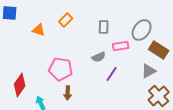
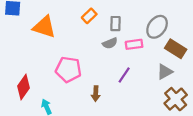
orange rectangle: (66, 20) -> (89, 16), moved
orange triangle: (39, 30) -> (44, 27), size x1.6
gray semicircle: (99, 57) -> (110, 43), moved
brown arrow: (68, 93) -> (96, 94), moved

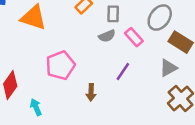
pink rectangle: (134, 44) -> (134, 37), turned 56
pink pentagon: (68, 70) -> (60, 65), turned -30

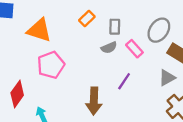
pink pentagon: (60, 65) -> (51, 65), moved
brown arrow: (91, 92) -> (94, 101), size x1.6

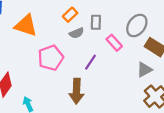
gray semicircle: (109, 48) -> (77, 33), moved
pink pentagon: (51, 65) -> (51, 58), moved
purple line: (124, 81) -> (91, 62), moved

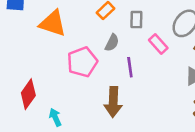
gray semicircle: (77, 33) -> (112, 43), moved, turned -40
purple line: (91, 62) -> (130, 67), turned -42

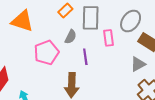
gray rectangle: (136, 20) -> (91, 18), size x1.6
pink rectangle: (158, 44) -> (108, 38), turned 35

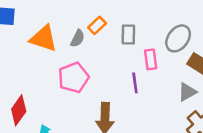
gray rectangle: (91, 18) -> (128, 35), size x0.7
gray semicircle: (71, 37) -> (78, 38), moved
purple line: (85, 57) -> (135, 83), moved

